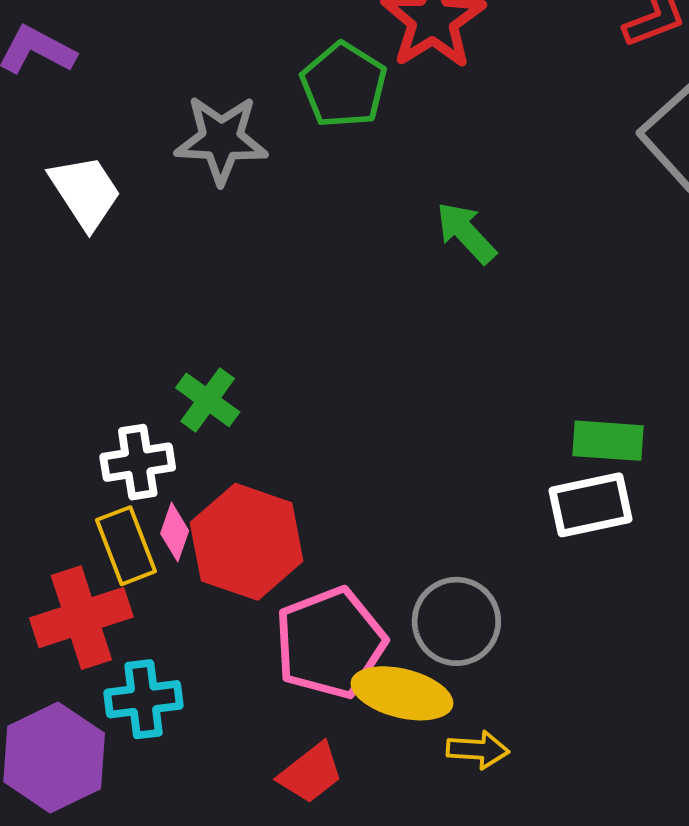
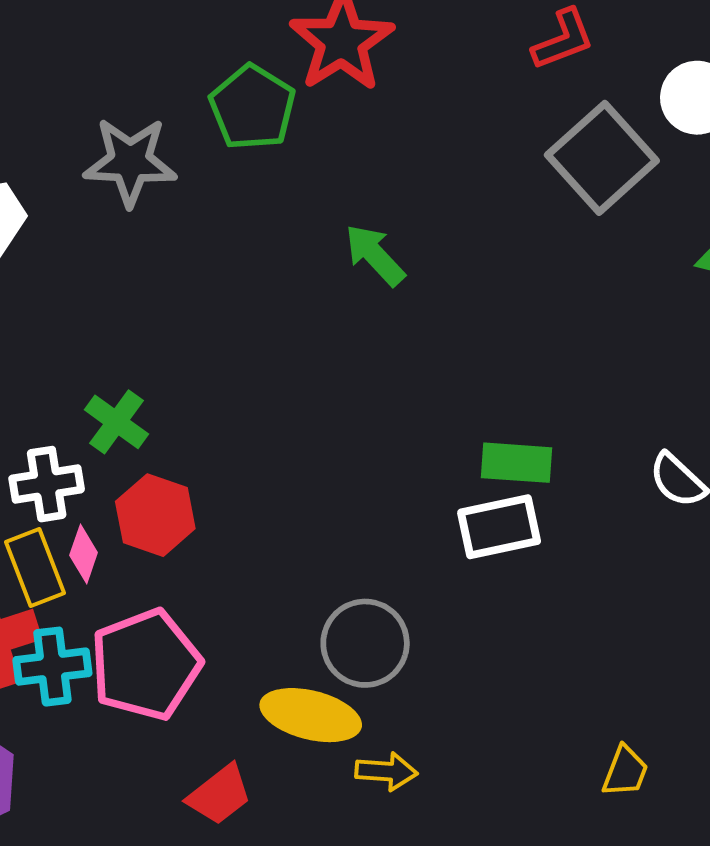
red hexagon: (247, 542) -> (155, 515), moved, size x0.7
pink pentagon: (330, 643) -> (146, 665), moved
cyan cross: (144, 699) -> (52, 667), moved

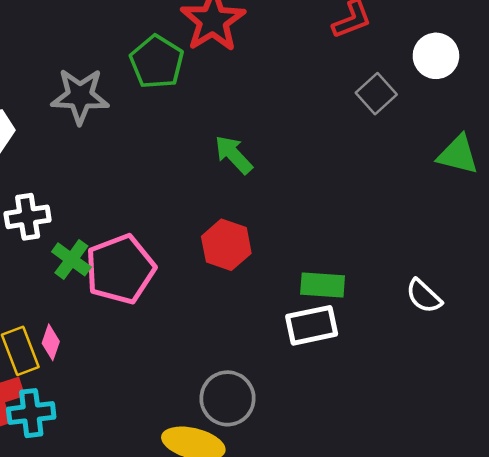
gray square: (602, 158) -> (376, 94), size x0.6
white cross: (47, 484) -> (28, 217), moved
red hexagon: (155, 515) -> (226, 245), moved
pink pentagon: (146, 665) -> (120, 269), moved

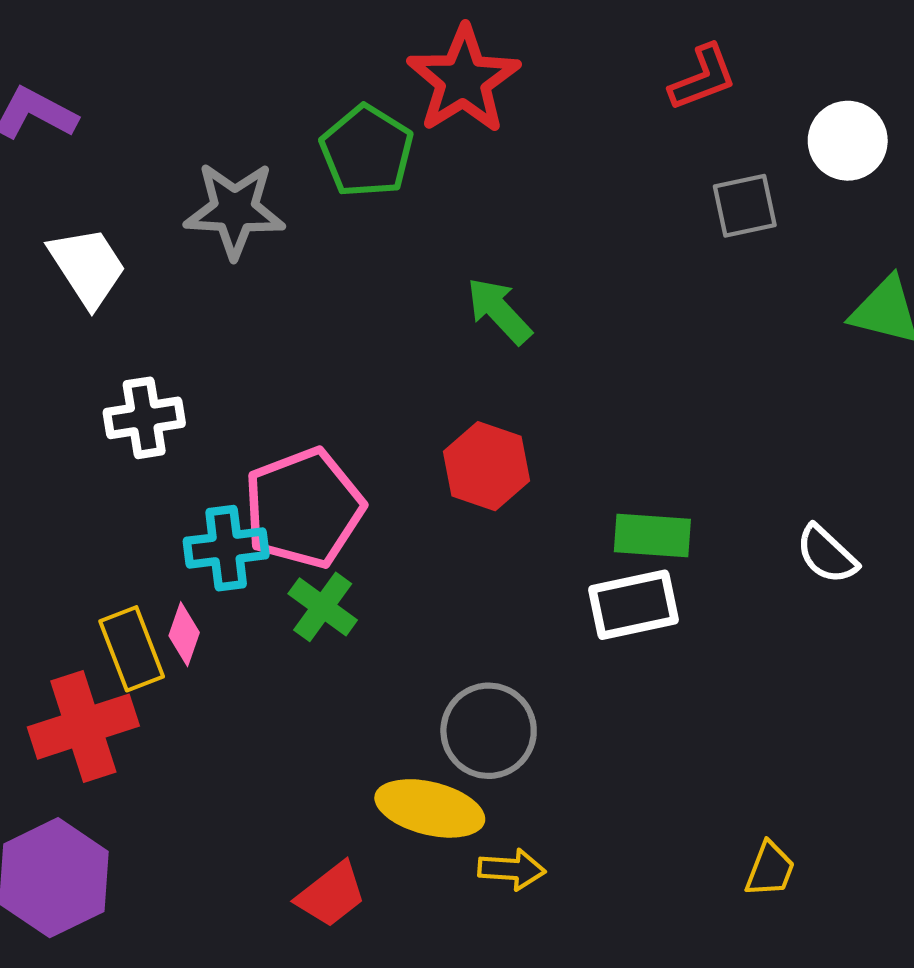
gray square: (376, 94) -> (745, 206), turned 30
green cross: (71, 259) -> (323, 607), moved
cyan cross: (31, 413) -> (226, 548), moved

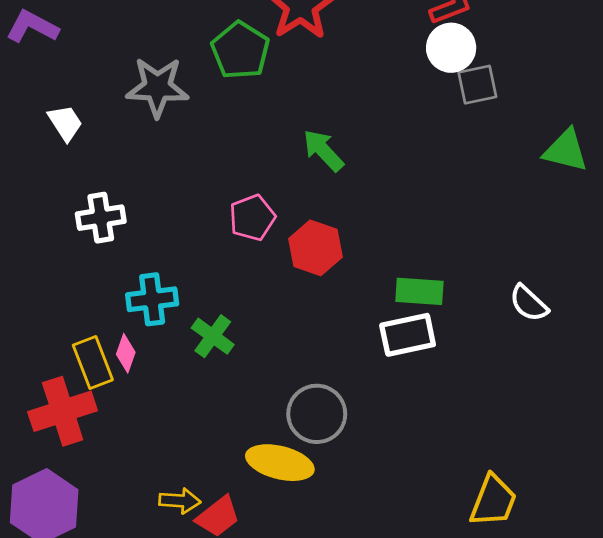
white circle: (848, 141) -> (451, 48), moved
white trapezoid: (88, 267) -> (65, 123), size x0.7
pink pentagon: (304, 508) -> (252, 218), moved, size x0.6
yellow arrow: (512, 869) -> (180, 501), moved
yellow trapezoid: (770, 869) -> (493, 501), size x1.5

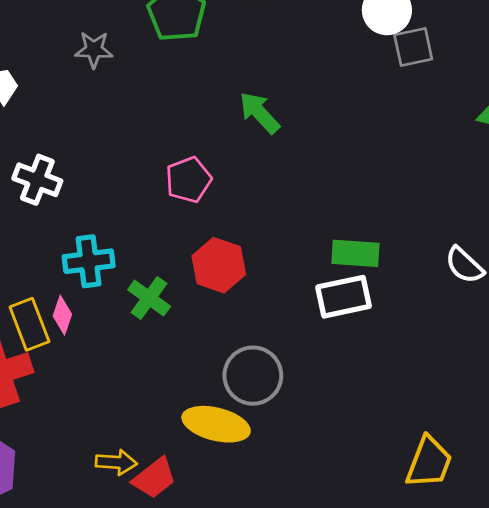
gray star: (157, 87) -> (94, 50), size x0.6
white cross: (101, 218) -> (37, 180), turned 30
red hexagon: (315, 248) -> (219, 265), moved

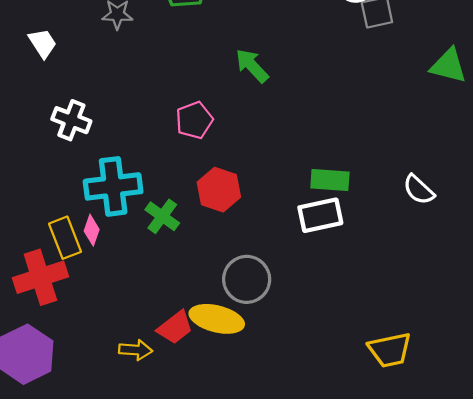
cyan cross: (89, 261) -> (113, 186), size x1.4
yellow trapezoid: (429, 462) -> (390, 350), turned 57
red trapezoid: (154, 478) -> (175, 327), moved

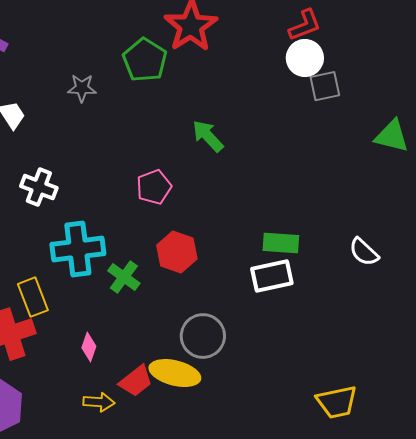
pink diamond: (92, 230) -> (89, 347), moved

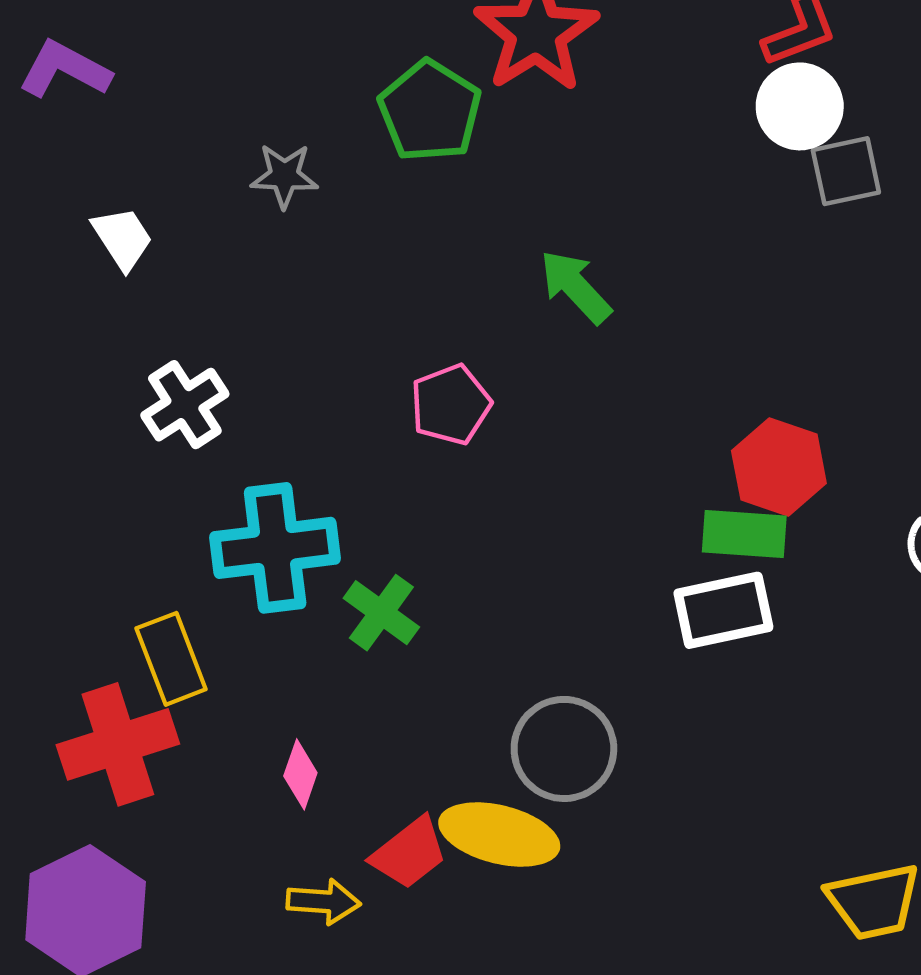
white cross: (39, 187) -> (185, 405), turned 36
red hexagon: (177, 252) -> (779, 467), moved

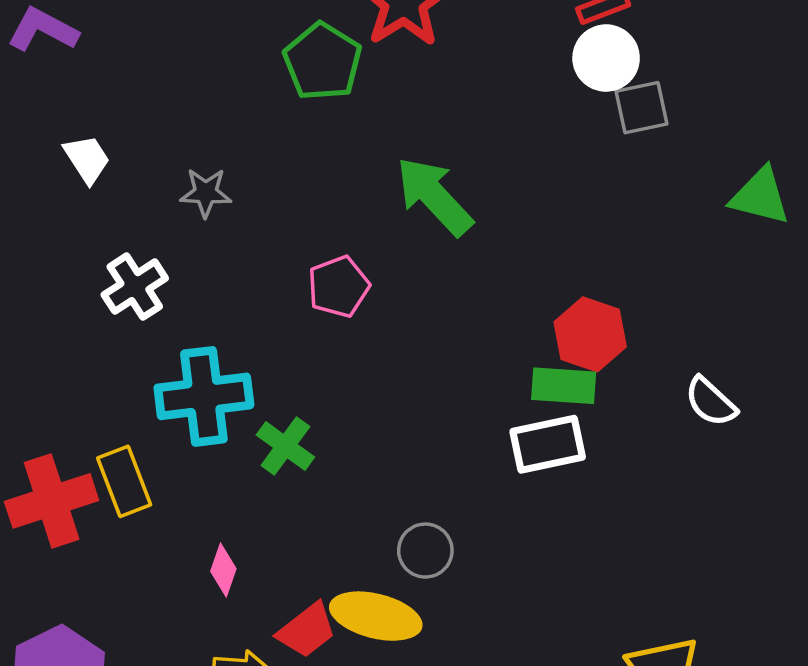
gray star: (284, 176) -> (206, 193), moved
green arrow: (576, 287) -> (434, 196), size x1.4
red cross: (118, 744) -> (52, 501), moved
gray circle: (564, 749) -> (425, 551), size x0.7

